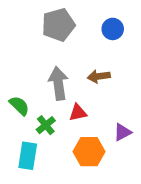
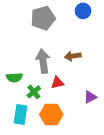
blue circle: (113, 29) -> (83, 11), moved
green semicircle: (19, 106) -> (14, 78), turned 133
orange hexagon: (89, 152) -> (51, 114), moved

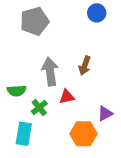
gray pentagon: (43, 18) -> (34, 21), moved
brown arrow: (73, 56) -> (85, 66), turned -63
orange hexagon: (51, 114) -> (84, 134), moved

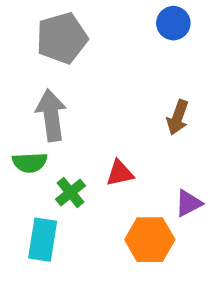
brown arrow: (85, 66) -> (178, 117), moved
gray arrow: (50, 72) -> (51, 115), moved

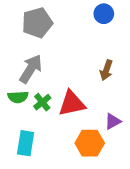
gray arrow: (51, 115) -> (31, 69), turned 40
red triangle: (120, 173) -> (72, 103), size x1.6
green cross: (70, 192) -> (42, 102), moved

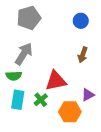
blue circle: (104, 14) -> (81, 21), moved
green cross: (42, 102) -> (41, 100), moved
cyan rectangle: (26, 143) -> (18, 100), moved

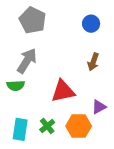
gray pentagon: (29, 18) -> (33, 20), turned -30
cyan rectangle: (18, 100) -> (20, 129), moved
green cross: (41, 100) -> (47, 126), moved

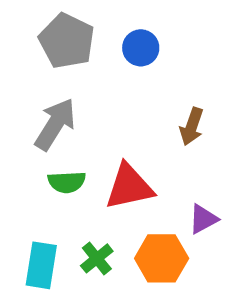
blue circle: (91, 24) -> (141, 48), moved
green semicircle: (16, 86) -> (67, 182), moved

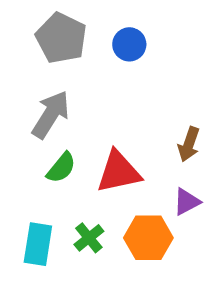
brown arrow: (192, 127) -> (189, 144), moved
green semicircle: (67, 182) -> (61, 168), turned -48

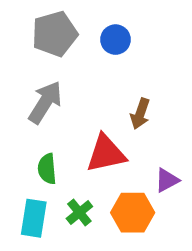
gray pentagon: (61, 38) -> (55, 34), turned 30
brown arrow: (189, 144) -> (140, 114), moved
green semicircle: (61, 168) -> (47, 169), moved, turned 136

